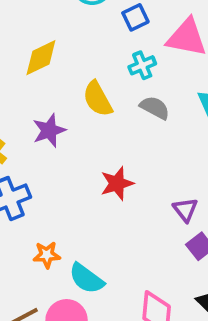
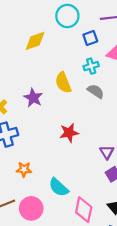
yellow diamond: (41, 58) -> (35, 41), moved
purple star: (49, 130) -> (33, 98), turned -30
cyan semicircle: (86, 278) -> (59, 187), moved

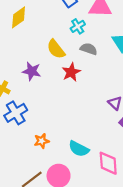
red star: (69, 133) -> (71, 72), moved

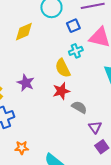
yellow semicircle: (56, 49) -> (63, 68), moved
gray semicircle: (89, 49) -> (79, 107), moved

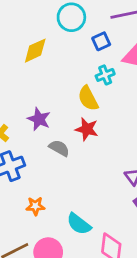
red star: (61, 91) -> (87, 129), turned 30
gray semicircle: (79, 107) -> (59, 148), moved

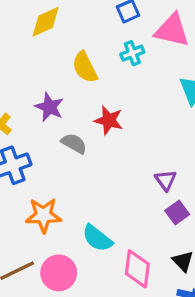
yellow semicircle: (88, 98) -> (85, 67), moved
orange star: (35, 206) -> (43, 215), size x1.5

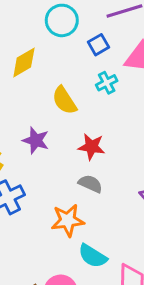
gray semicircle: (74, 143) -> (90, 184), moved
orange star: (43, 215) -> (68, 220), moved

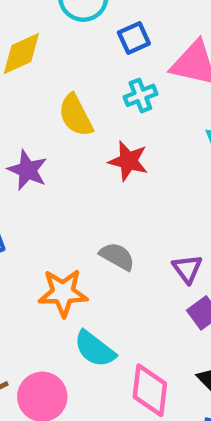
red star: (92, 147) -> (128, 161), moved
gray semicircle: (90, 184) -> (117, 256), moved

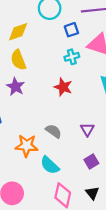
yellow semicircle: (76, 115) -> (18, 60), moved
purple triangle: (187, 269) -> (87, 129), moved
cyan semicircle: (95, 349) -> (50, 165), moved

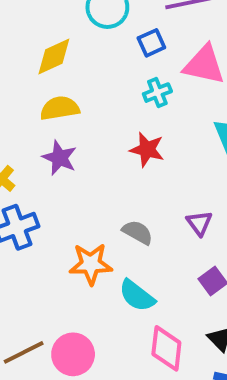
yellow semicircle: (18, 60) -> (60, 108), turned 108

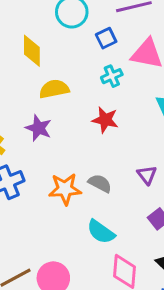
yellow diamond: (54, 57) -> (32, 51), turned -64
yellow semicircle: (60, 108) -> (54, 89), moved
orange star: (91, 264) -> (65, 189), moved

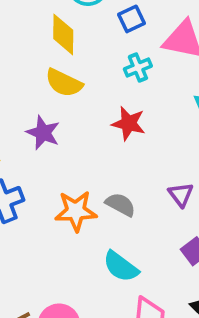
yellow diamond: (32, 51) -> (63, 34), moved
yellow semicircle: (54, 89) -> (64, 83), turned -144

